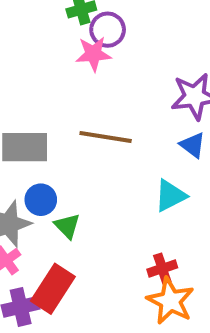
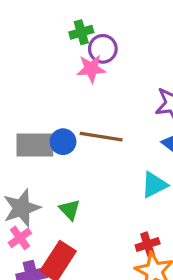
blue circle: (41, 200) -> (63, 142), moved

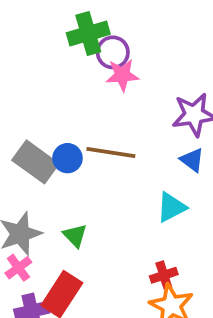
green cross: (81, 32) -> (88, 34), size x1.5
pink star: (91, 69) -> (122, 75), moved
gray rectangle: (35, 145) -> (35, 162), turned 36

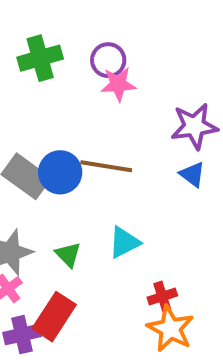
green cross: (88, 34) -> (40, 58), moved
blue circle: (68, 158) -> (60, 172), size x1.4
cyan triangle: (171, 207) -> (124, 242), moved

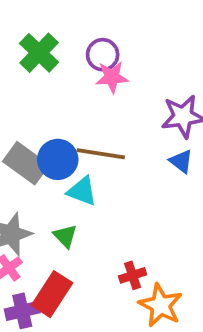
green cross: (40, 58) -> (39, 53), turned -30
cyan triangle: (124, 242) -> (82, 191), moved, turned 48
red cross: (162, 297) -> (133, 275), moved

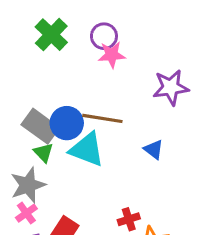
blue triangle: (181, 161) -> (154, 149), moved
cyan triangle: (82, 191) -> (87, 149), size x1.4
green triangle: (65, 236) -> (43, 153), moved

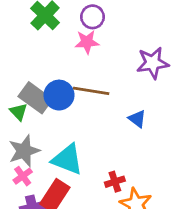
pink star: (112, 55) -> (87, 42), moved
cyan triangle: (87, 149) -> (67, 159), moved
green triangle: (43, 153) -> (19, 112), moved

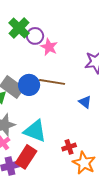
purple circle: (93, 17) -> (35, 36), moved
pink star: (87, 42) -> (49, 47), turned 30

